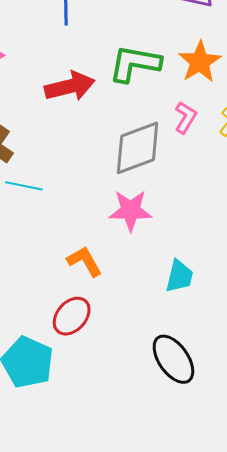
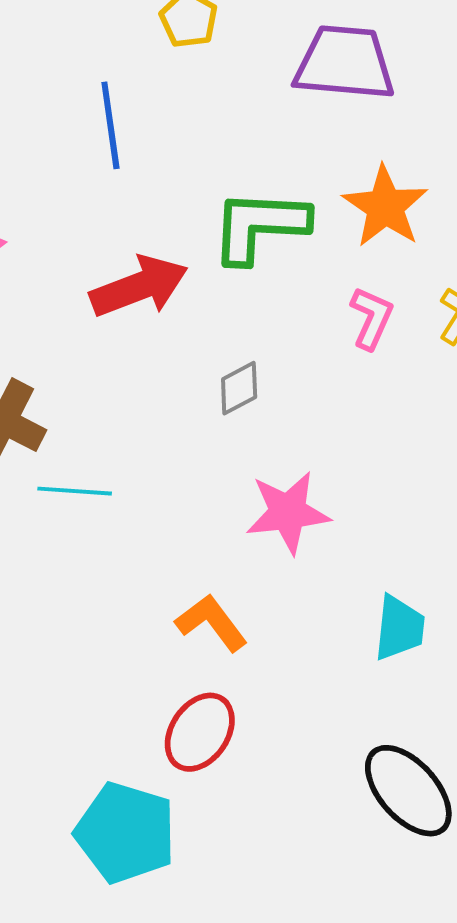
gray diamond: (138, 148) -> (239, 388), moved, size x0.5

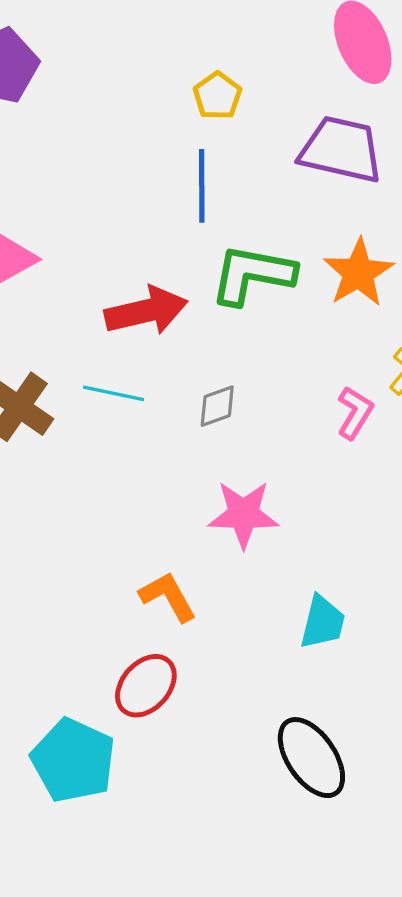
blue line: (110, 125) -> (202, 186), moved
pink L-shape: (372, 318) -> (355, 413), moved
cyan line: (75, 491) -> (114, 393), moved

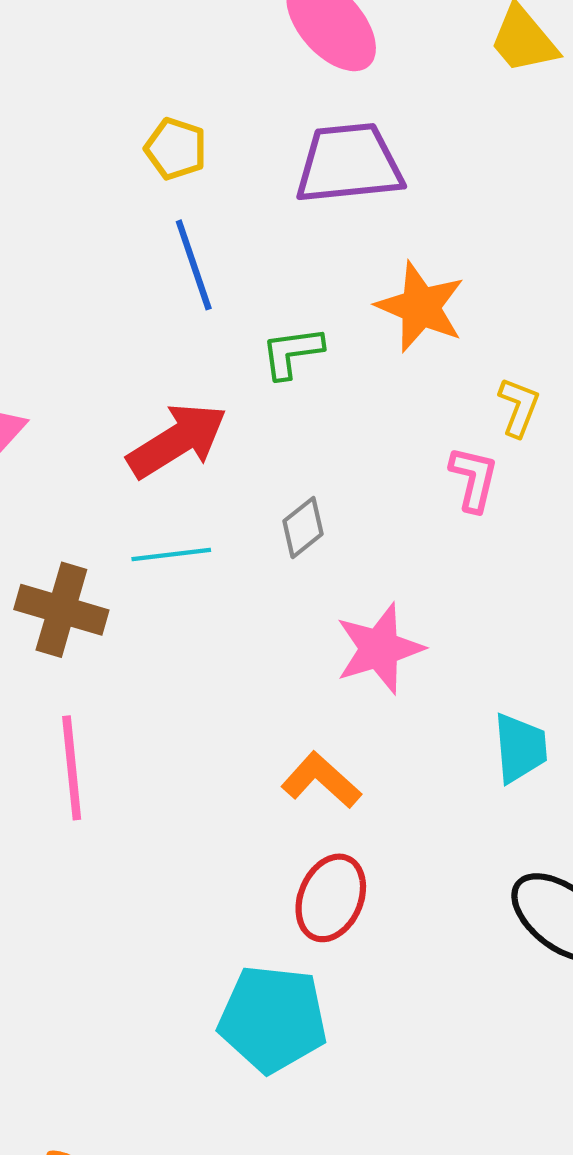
green L-shape: (252, 275) -> (292, 352), size x0.6

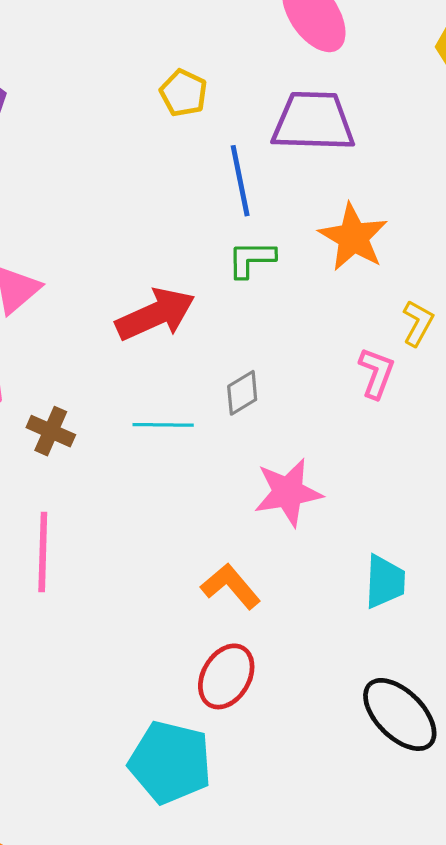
blue line: (194, 265) -> (240, 181), moved
cyan line: (171, 555) -> (163, 425), moved
brown cross: (61, 610) -> (51, 431), size x0.7

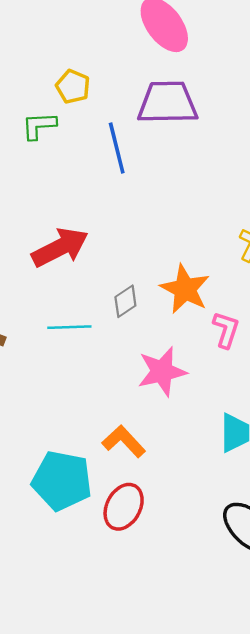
orange star: (353, 237) -> (185, 289), moved
green L-shape: (251, 259) -> (39, 126), moved
pink L-shape: (376, 373) -> (226, 330), moved
cyan pentagon: (170, 762) -> (62, 481), moved

